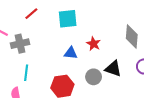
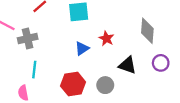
blue triangle: (71, 53) -> (82, 49), turned -40
gray circle: (94, 77) -> (105, 85), moved

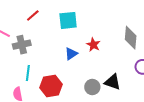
black triangle: (127, 65) -> (112, 82), moved
red hexagon: (73, 84) -> (51, 86), moved

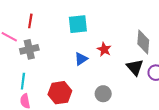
red line: (33, 15) -> (30, 21), moved, turned -40
cyan line: (28, 73) -> (23, 81), moved
black triangle: (112, 82) -> (135, 67), moved, turned 30

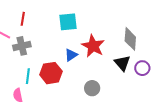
red star: (104, 49) -> (93, 46), size x1.6
cyan line: (23, 81) -> (28, 76), moved
red hexagon: (60, 93) -> (51, 73), moved

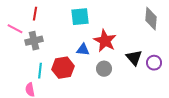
gray diamond: (130, 39) -> (151, 19), moved
blue triangle: (71, 55) -> (83, 50), turned 40
gray circle: (92, 88) -> (104, 69), moved

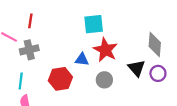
cyan square: (80, 17) -> (94, 24), moved
gray diamond: (151, 19) -> (155, 44), moved
cyan line: (40, 71) -> (21, 81), moved

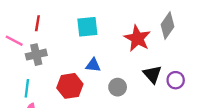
cyan square: (94, 24) -> (87, 27), moved
gray diamond: (155, 44) -> (168, 26), moved, turned 30
red star: (105, 50) -> (137, 38), moved

